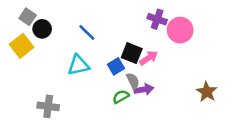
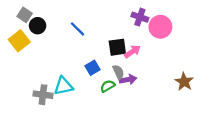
black square: (132, 53) -> (117, 47), turned -30
cyan triangle: (78, 65) -> (63, 86), moved
blue square: (116, 66) -> (93, 68), moved

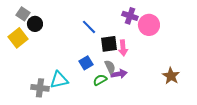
blue line: (77, 29) -> (89, 27), moved
pink arrow: (132, 52) -> (123, 48), turned 119

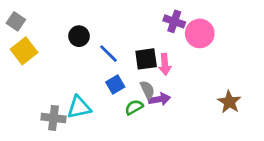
gray square: (23, 14) -> (16, 21), moved
black circle: (35, 24) -> (79, 36), moved
blue line: (89, 27) -> (109, 54), moved

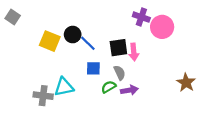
black circle: (79, 36) -> (73, 35), moved
yellow square: (24, 51) -> (50, 41), moved, turned -30
blue square: (115, 84) -> (93, 68), turned 32
purple arrow: (159, 99) -> (129, 90), moved

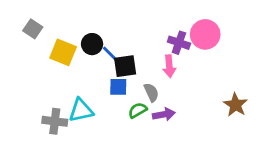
gray square: (13, 17) -> (33, 29), moved
purple cross: (141, 17) -> (179, 43), moved
black square: (118, 48) -> (125, 66), moved

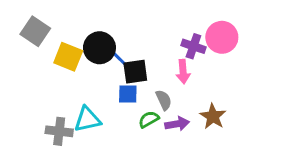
gray square: (33, 29) -> (35, 31), size x1.4
black circle: (92, 44) -> (99, 48), size x1.4
brown star: (236, 105) -> (213, 116), moved

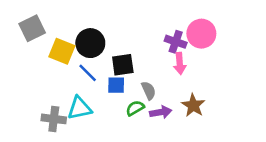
gray square: (35, 31) -> (32, 28), turned 30
blue line: (120, 60) -> (88, 73), moved
pink arrow: (183, 72) -> (180, 63), moved

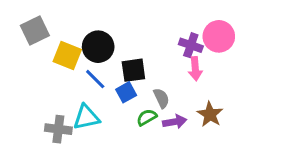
blue square: (116, 85) -> (126, 92), turned -30

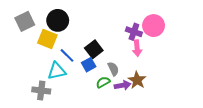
black circle: (98, 47) -> (58, 20), moved
black square: (133, 70) -> (94, 49), turned -30
brown star: (210, 114) -> (137, 80), moved
cyan triangle: (86, 117) -> (57, 71), moved

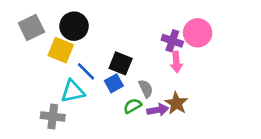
black square: (94, 49) -> (121, 63), turned -30

